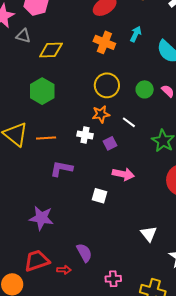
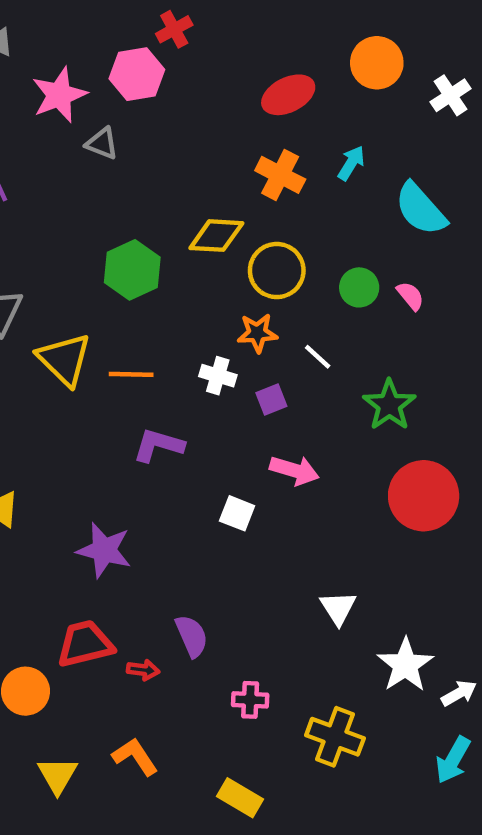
yellow diamond: (51, 50) -> (216, 236), moved

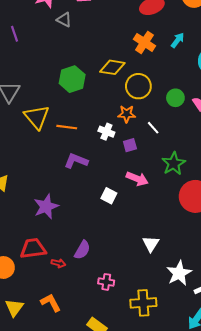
green star: (389, 405) -> (174, 164), moved
purple star: (104, 550) -> (46, 206), turned 30
purple semicircle: (192, 636) -> (82, 250), turned 48
yellow cross: (335, 737) -> (143, 303), turned -30

